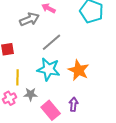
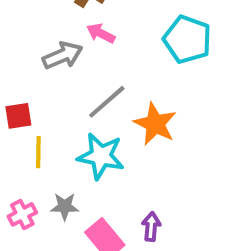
orange star: (79, 70) -> (155, 124), moved
yellow line: (18, 77) -> (38, 152), moved

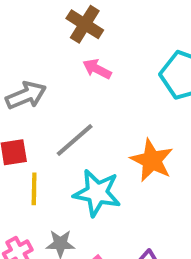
gray arrow: (63, 55) -> (26, 95), moved
gray line: (107, 102) -> (75, 140), moved

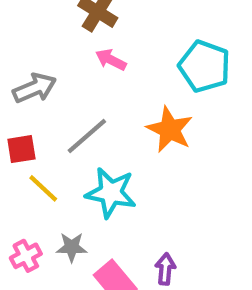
orange star: (152, 160) -> (170, 129), moved
yellow line: (34, 189) -> (43, 188), turned -48

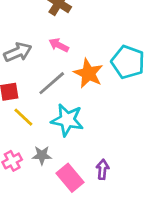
pink arrow: (111, 60) -> (59, 45), moved
cyan pentagon: (205, 66) -> (128, 62), moved
orange star: (170, 129) -> (88, 73), moved

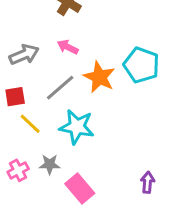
purple arrow: (103, 169) -> (147, 182), moved

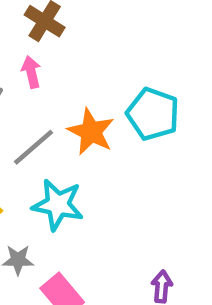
pink arrow: (68, 47) -> (31, 72), moved, turned 50

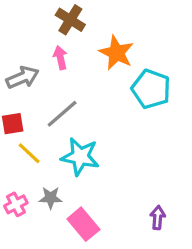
orange star: (91, 132) -> (116, 53), moved

